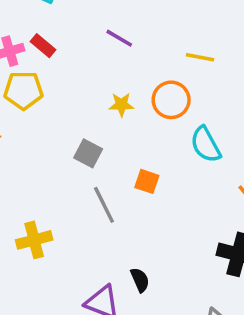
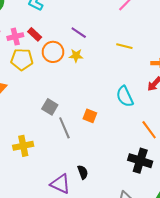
orange circle: (171, 100) -> (53, 52), moved
yellow star: (121, 105) -> (76, 56), moved
gray square: (88, 153) -> (50, 107), moved

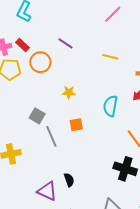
yellow star: (76, 56) -> (69, 92), moved
cyan semicircle: (125, 96) -> (110, 106), turned 35
orange square: (90, 116) -> (76, 125), turned -32

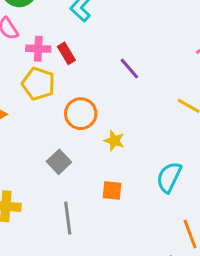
orange circle: (40, 62) -> (81, 114), moved
gray line: (51, 136) -> (68, 218), moved

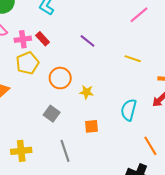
yellow pentagon: (38, 84) -> (28, 63), turned -30

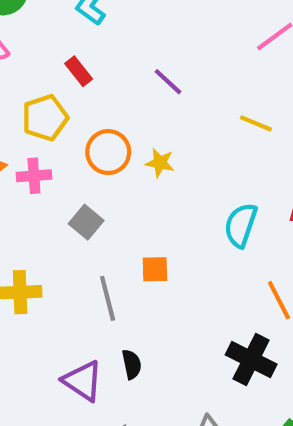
pink cross: (23, 39) -> (34, 176), moved
yellow star: (87, 92) -> (160, 163), moved
orange square: (92, 126) -> (155, 269), moved

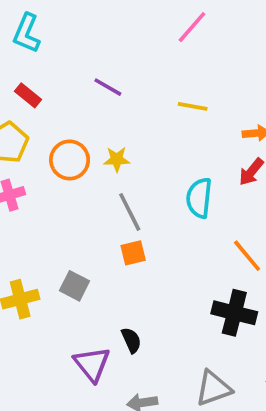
gray square: (86, 222) -> (75, 286), moved
gray line: (108, 298) -> (130, 212), moved
purple triangle: (83, 381) -> (92, 364), turned 30

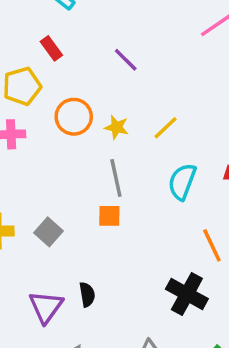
yellow line: (193, 106) -> (166, 128), moved, turned -68

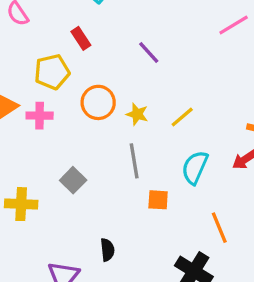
orange square: (109, 216) -> (158, 200), moved
gray square: (49, 232) -> (73, 180), moved
black semicircle: (87, 295) -> (107, 250), moved

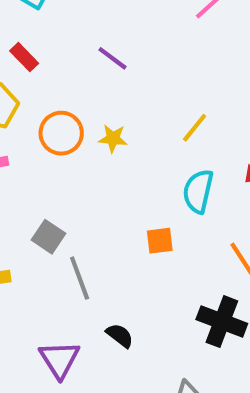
yellow line: (182, 117) -> (195, 128), moved
gray line: (134, 161) -> (80, 278), moved
black semicircle: (107, 250) -> (120, 335), moved, turned -35

